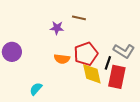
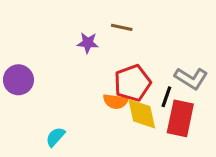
orange semicircle: (62, 59) -> (116, 101), moved

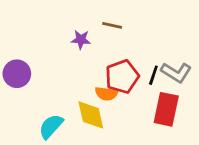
black line: (166, 97) -> (153, 75), moved
yellow diamond: (142, 114) -> (91, 115), moved
cyan semicircle: (55, 137) -> (51, 126), size x1.4

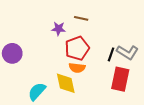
red pentagon: (122, 77) -> (77, 48), moved

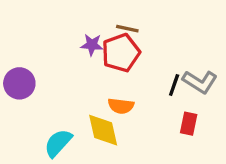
red pentagon: (77, 48) -> (121, 53), moved
red rectangle: (120, 79) -> (189, 124), size x0.6

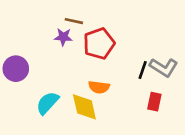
brown line: (127, 29) -> (74, 21), moved
purple star: (92, 45) -> (63, 37), moved
cyan semicircle: (58, 143) -> (47, 103), moved

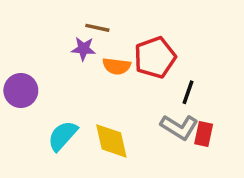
red pentagon: (99, 44) -> (155, 57), moved
gray L-shape: (164, 67) -> (179, 127), moved
orange semicircle: (99, 87) -> (117, 66), moved

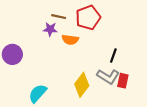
red pentagon: (155, 57) -> (88, 18), moved
cyan semicircle: (63, 136) -> (38, 93), moved
yellow diamond: (111, 141) -> (82, 85), moved, turned 50

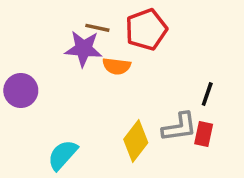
purple star: (50, 29) -> (83, 49), size x1.5
black line: (113, 55) -> (207, 94), moved
gray L-shape: (108, 77) -> (179, 127), turned -40

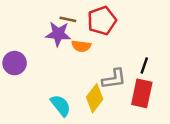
gray L-shape: (179, 127) -> (114, 79), moved
red rectangle: (204, 134) -> (142, 93), size x1.6
cyan semicircle: (63, 155) -> (61, 105), moved, turned 100

